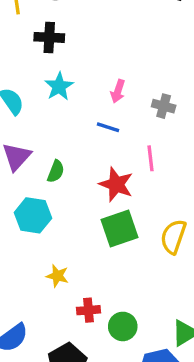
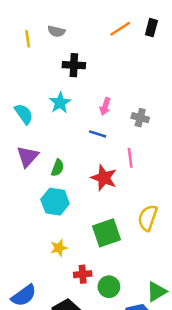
black cross: (49, 37) -> (74, 65), moved
cyan hexagon: (33, 215) -> (55, 202), moved
green square: (119, 228) -> (106, 233), moved
yellow star: (57, 276) -> (59, 248), turned -30

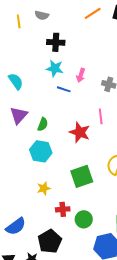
cyan star: (60, 103) -> (55, 68), moved, turned -30
blue line: (98, 134) -> (64, 89), moved

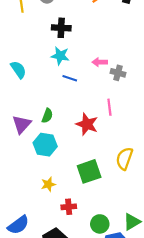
pink arrow: (81, 75) -> (100, 62), moved, turned 72
purple triangle: (19, 115) -> (22, 124), moved
green circle: (84, 219) -> (100, 224), moved

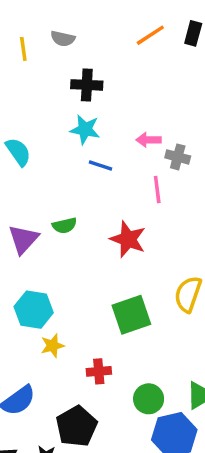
pink line: (109, 107) -> (157, 190), moved
green semicircle: (47, 116) -> (65, 226), turned 56
cyan hexagon: (45, 145) -> (34, 310), moved
yellow star: (48, 184) -> (52, 346), moved

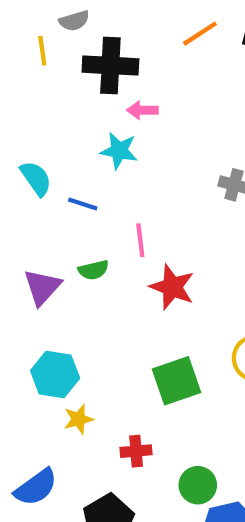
gray semicircle: (63, 39) -> (74, 21), moved, turned -30
black cross: (87, 85) -> (110, 65), moved, size x1.4
pink arrow: (149, 140) -> (142, 110), moved
blue line: (101, 166) -> (83, 204), moved
pink line: (157, 190) -> (140, 240), moved

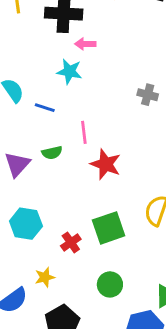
yellow star: (79, 419) -> (45, 277), moved
red cross: (136, 451) -> (71, 242), moved, turned -30
green circle: (198, 485) -> (110, 284), moved

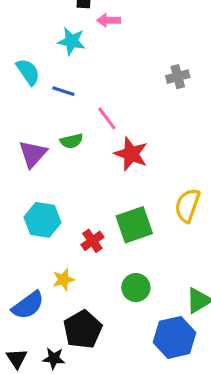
cyan star: (69, 72) -> (71, 41), moved
gray cross: (148, 95) -> (178, 77), turned -30
pink line: (84, 132) -> (107, 118), turned -30

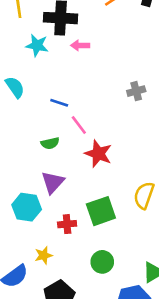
cyan star: (71, 41) -> (37, 45), moved
blue line: (63, 91) -> (59, 103), moved
purple triangle: (33, 154) -> (53, 182), moved
red cross: (92, 241) -> (67, 224), turned 30

